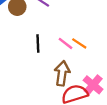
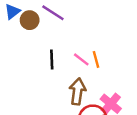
orange line: (79, 43) -> (96, 59), turned 42

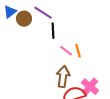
black line: (52, 59) -> (53, 31), moved

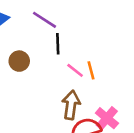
brown circle: (24, 19) -> (19, 61), moved

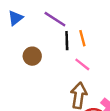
orange line: (91, 70) -> (82, 38), moved

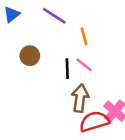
black line: (67, 41) -> (67, 69), moved

